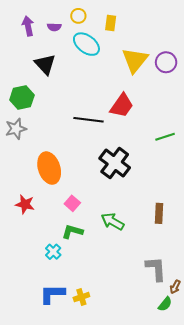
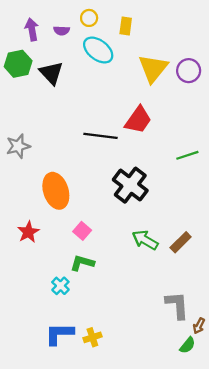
green hexagon: (22, 98) -> (18, 64), moved
red star: (25, 204) -> (28, 232), turned 30
brown rectangle: (159, 213) -> (181, 242), turned 42
green arrow: (113, 221) -> (145, 240), moved

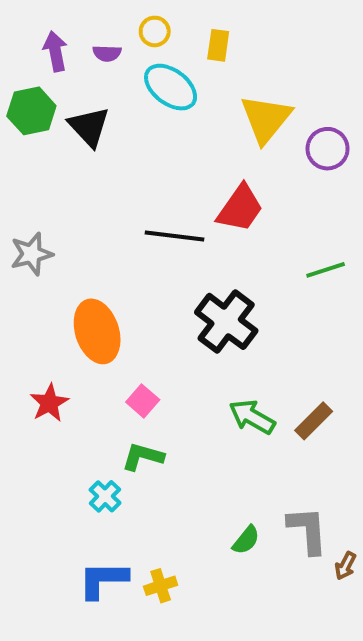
purple circle: (189, 71) -> (328, 149), moved
green semicircle: (187, 345) -> (246, 540), moved

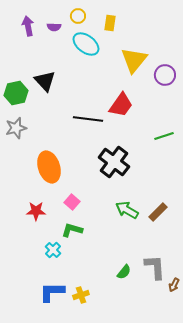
green hexagon: (31, 111) -> (16, 93), moved
black triangle: (89, 127) -> (45, 81), moved
red star: (49, 403) -> (36, 211), moved, turned 30

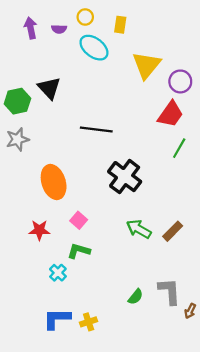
red trapezoid: (121, 105) -> (170, 114), moved
green line: (164, 136) -> (179, 148), turned -42

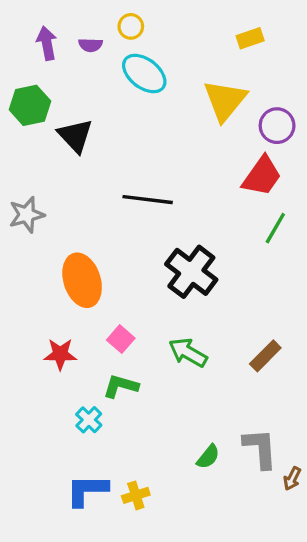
yellow rectangle: (120, 25) -> (250, 38), moved, turned 63
green hexagon: (17, 101) -> (30, 105), moved
green arrow: (139, 229) -> (188, 353), moved

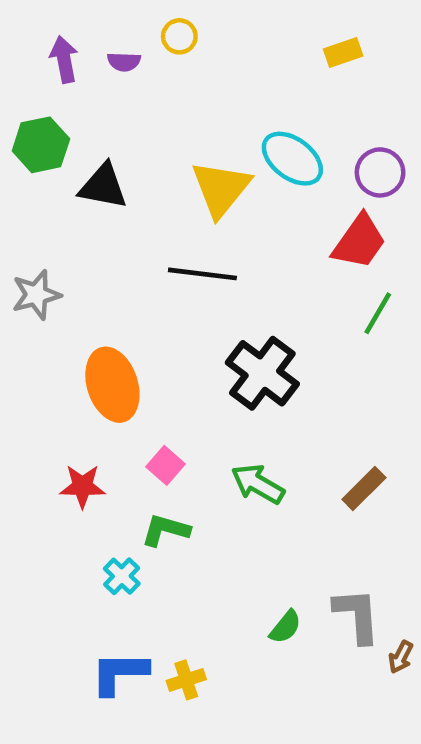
cyan ellipse: (144, 74) -> (292, 159), moved
yellow triangle: (225, 100) -> (221, 189), moved
black triangle: (75, 136) -> (103, 186), turned -36

